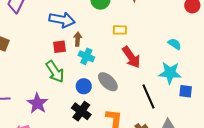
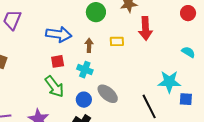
brown arrow: (78, 39) -> (89, 45), moved
cyan semicircle: (175, 44) -> (188, 52), moved
red arrow: (131, 57) -> (146, 28), moved, turned 35

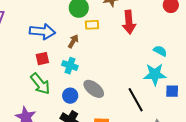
yellow rectangle: (117, 41) -> (92, 25), moved
brown arrow: (89, 45) -> (73, 41), turned 32
cyan semicircle: (188, 52) -> (160, 51), moved

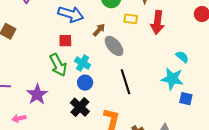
yellow rectangle: (92, 25) -> (131, 19), moved
cyan cross: (70, 66) -> (83, 63), moved
gray ellipse: (94, 89) -> (114, 46), moved
black line: (136, 100) -> (126, 82), moved

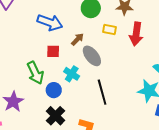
red square: (65, 41) -> (53, 51), moved
cyan cross: (83, 63) -> (72, 74), moved
blue circle: (85, 83) -> (54, 90), moved

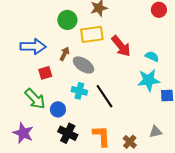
yellow rectangle: (109, 29) -> (92, 34), size x1.6
red arrow: (136, 34) -> (121, 46), moved, turned -30
cyan cross: (72, 74) -> (79, 91), moved

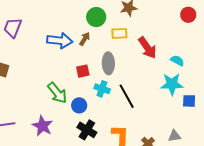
yellow rectangle: (92, 34) -> (119, 33), size x0.7
brown arrow: (65, 54) -> (85, 39), moved
gray ellipse: (83, 65) -> (108, 63), turned 50
red square: (45, 73) -> (83, 71), moved

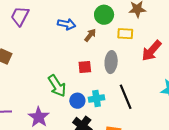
blue arrow: (60, 41) -> (67, 24), moved, size x0.7
red arrow: (147, 48) -> (152, 51), turned 70
cyan cross: (102, 89) -> (97, 98), moved, turned -35

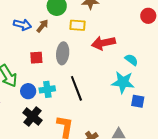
blue arrow: (67, 24) -> (22, 25), moved
red arrow: (152, 51) -> (103, 43), turned 35

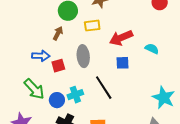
blue arrow: (22, 25) -> (41, 56), moved
cyan star: (123, 82) -> (164, 98), moved, turned 30
blue square: (138, 101) -> (122, 63), moved

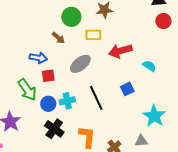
brown arrow: (58, 33) -> (58, 38), turned 96
gray ellipse: (83, 56) -> (80, 64), turned 50
blue square: (122, 63) -> (127, 89), moved, turned -32
red square: (58, 66) -> (48, 76), moved

